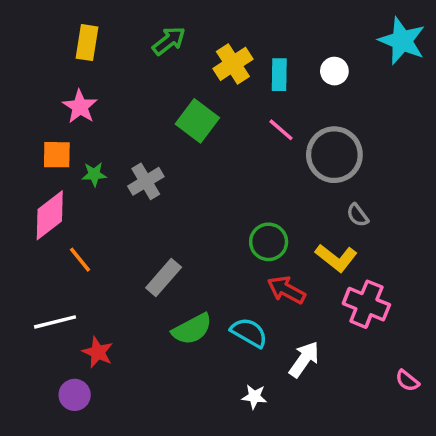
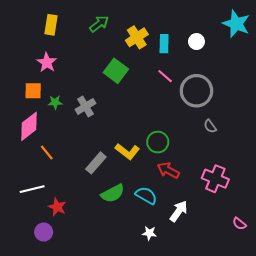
yellow L-shape: (336, 258) -> (127, 151), moved

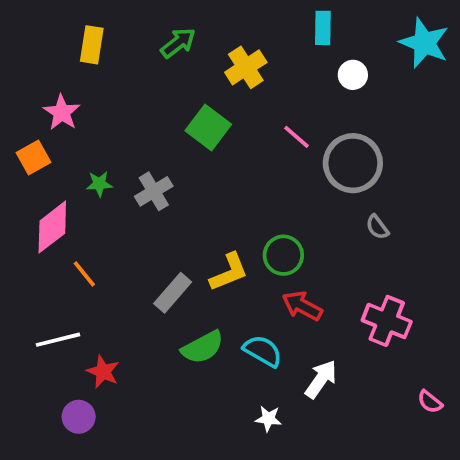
cyan rectangle: (164, 44) -> (323, 28), moved
pink star: (47, 62) -> (62, 112), moved
orange square: (33, 91) -> (34, 158), moved, turned -30
yellow L-shape: (127, 151) -> (229, 272), turned -60

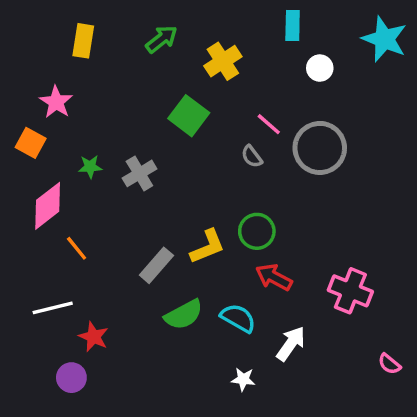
orange square: (34, 158) -> (31, 143), turned -32
gray semicircle: (377, 227) -> (252, 156), moved

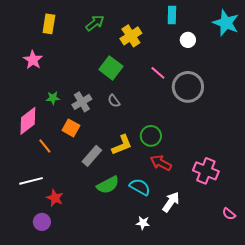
orange square: (31, 143) -> (71, 128), moved
gray semicircle: (252, 156) -> (114, 101), moved

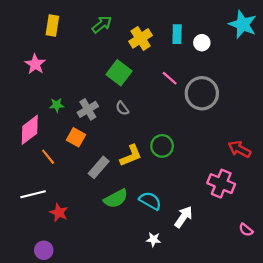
cyan rectangle: (172, 15) -> (177, 34), moved
red arrow: (161, 163) -> (239, 149), moved
purple circle: (42, 222) -> (44, 250), moved

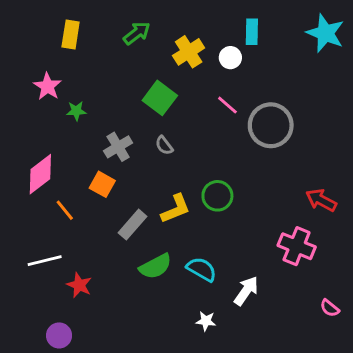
cyan rectangle: (177, 34) -> (252, 32), moved
white circle: (202, 43) -> (230, 58), moved
green star: (57, 105) -> (76, 111), moved

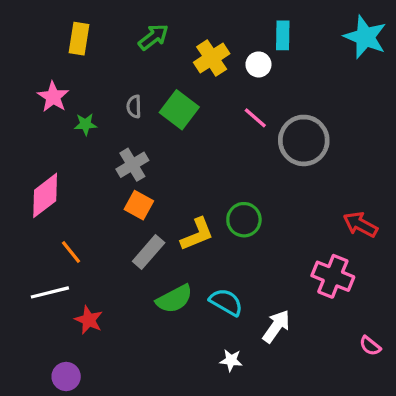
gray semicircle: (164, 145) -> (134, 107), moved, turned 36
orange square: (102, 184) -> (139, 205), moved
orange line: (65, 210) -> (71, 252), moved

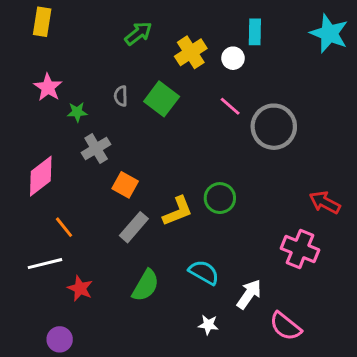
yellow rectangle: (79, 39) -> (42, 22), moved
gray cross: (132, 165) -> (96, 149), moved
green semicircle: (174, 299) -> (146, 285), moved, turned -32
pink semicircle: (370, 346) -> (285, 326), moved, size x1.6

